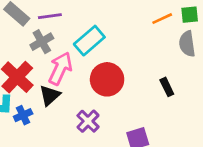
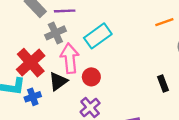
pink arrow: (60, 68) -> (70, 58), turned -36
red circle: (107, 79) -> (91, 77), moved, size x0.6

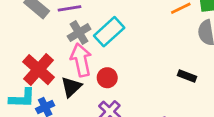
gray cross: (55, 33) -> (79, 33), moved
black rectangle: (163, 83) -> (187, 76), turned -42

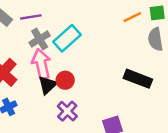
black rectangle: (187, 76) -> (138, 79), size x1.6
black triangle: (71, 87) -> (48, 85), moved

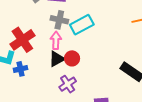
gray cross: (40, 39) -> (59, 20), turned 30
pink arrow: (41, 64) -> (56, 40), size x0.7

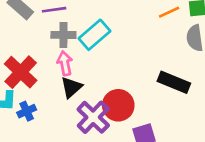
red circle: (72, 58) -> (118, 105), moved, size x1.5
purple cross: (68, 84) -> (93, 117), size x1.4

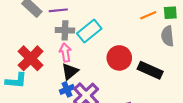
red circle: (118, 105) -> (119, 58), moved
blue cross: (27, 111) -> (67, 89), moved

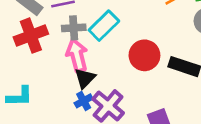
pink arrow: (65, 52) -> (77, 55), size x1.4
red cross: (31, 58) -> (31, 36), moved, turned 30

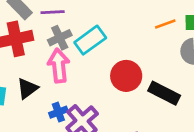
gray cross: (74, 28) -> (60, 38), turned -30
black triangle: (85, 78) -> (27, 88), moved

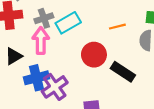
orange line: (165, 24) -> (117, 27), moved
blue cross: (58, 112) -> (37, 78), size x1.6

